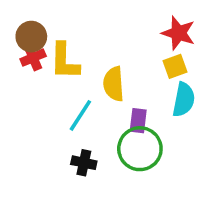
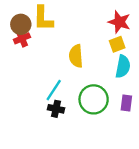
yellow L-shape: (65, 61) -> (43, 18), moved
cyan line: (80, 115) -> (54, 90), moved
purple rectangle: (138, 121) -> (126, 103), moved

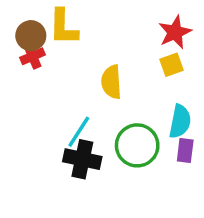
red star: (119, 22) -> (175, 32), turned 30
cyan semicircle: (123, 67) -> (180, 121), moved
black cross: (56, 109) -> (82, 159), size x1.5

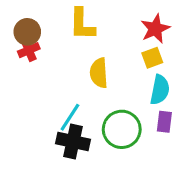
yellow L-shape: (63, 27) -> (82, 24), moved
cyan semicircle: (180, 121) -> (160, 90), moved
purple rectangle: (185, 151) -> (164, 122), moved

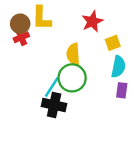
yellow L-shape: (82, 24) -> (42, 18), moved
red star: (155, 29) -> (92, 21), moved
green circle: (122, 129) -> (72, 78), moved

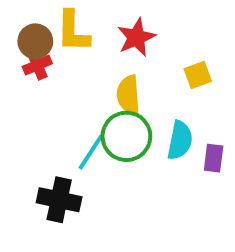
red star: (92, 21) -> (136, 37), moved
cyan semicircle: (118, 67) -> (180, 140), moved
black cross: (54, 105) -> (59, 200), moved

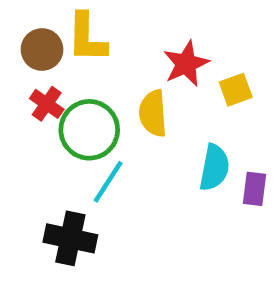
red star: (136, 37) -> (186, 64), moved
red cross: (37, 65) -> (47, 104), moved, turned -32
green circle: (126, 136) -> (89, 130), moved

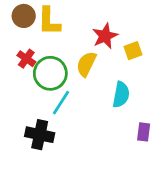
brown circle: (42, 50) -> (24, 16), moved
yellow semicircle: (153, 113) -> (86, 64), turned 30
purple rectangle: (255, 189) -> (144, 132), moved

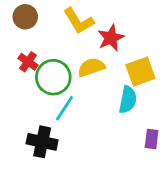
yellow L-shape: (49, 21) -> (79, 21), moved, turned -32
yellow square: (133, 51) -> (140, 72), moved, size x1.5
yellow semicircle: (86, 64) -> (91, 67), turned 45

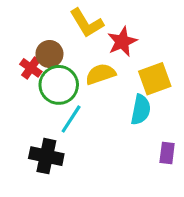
brown circle: (25, 17) -> (49, 54), moved

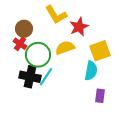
brown circle: (49, 54) -> (24, 29), moved
purple rectangle: (167, 153) -> (100, 96), moved
black cross: (46, 156) -> (30, 77), moved

